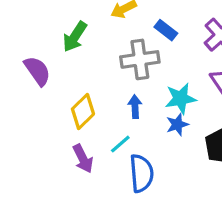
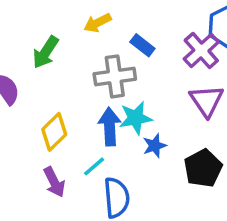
cyan star: (181, 98) -> (136, 118), moved
blue arrow: (135, 107) -> (110, 127), size x1.5

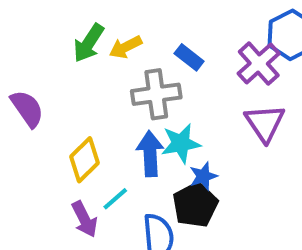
yellow arrow: (97, 23) -> (125, 47), moved
green arrow: (46, 52) -> (89, 43), moved
cyan line: (94, 166) -> (115, 199), moved
black pentagon: (203, 168) -> (195, 205), moved

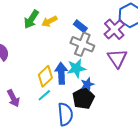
gray cross: (156, 94) -> (82, 44), moved, turned 30
yellow diamond: (85, 160) -> (45, 76), moved
purple arrow: (85, 219) -> (13, 98), moved

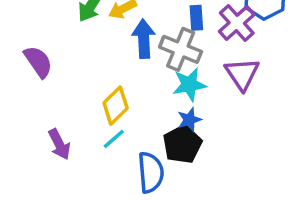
blue rectangle: (80, 26) -> (196, 18), moved, turned 48
cyan star: (76, 68) -> (189, 84), moved
blue arrow: (61, 73) -> (144, 39), moved

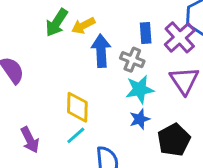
gray cross: (181, 49) -> (132, 60), size x0.7
yellow diamond: (116, 106) -> (77, 107), turned -44
black pentagon: (182, 144) -> (174, 140), moved

